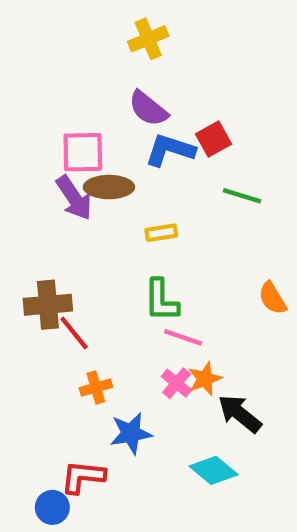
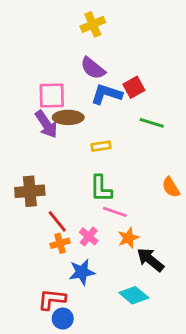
red line: (74, 333) -> (57, 221), moved
pink cross: (177, 383) -> (89, 236), moved
blue circle: (52, 507) -> (63, 319), moved

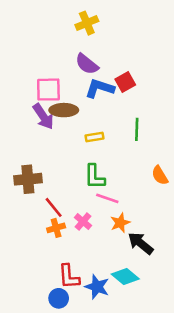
green line: (152, 123) -> (137, 129), moved, turned 75
blue star: (82, 272) -> (97, 287), moved, turned 30
red L-shape: (52, 299) -> (69, 277), moved, turned -100

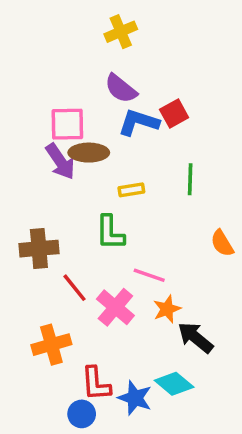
green L-shape: (95, 177) -> (110, 233), moved
pink cross: (83, 221) -> (115, 307), size x1.5
orange cross: (56, 228) -> (51, 345), moved, size x1.5

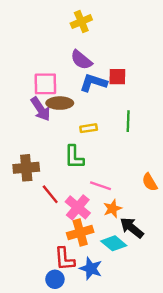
red square: (174, 113) -> (117, 77), turned 30
orange semicircle: (222, 243) -> (150, 182), moved
orange cross: (51, 345) -> (80, 233), moved
cyan diamond: (174, 384) -> (114, 243), moved

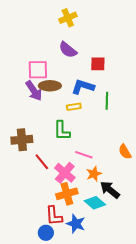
blue L-shape: (93, 83) -> (83, 87), moved

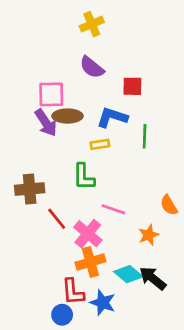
orange star: (94, 174) -> (149, 235), moved
black arrow: (110, 190) -> (153, 278), moved

